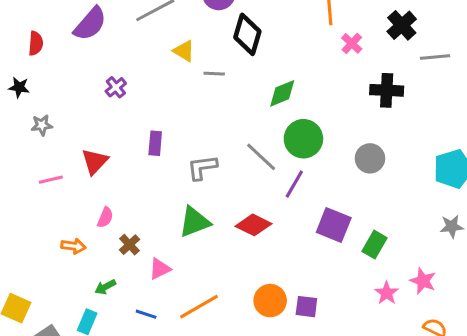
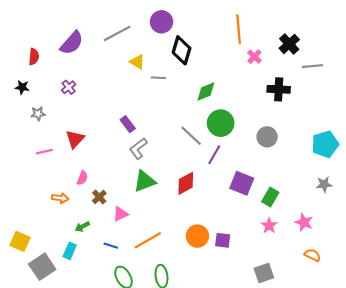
purple cross: (116, 87) -> (69, 87), moved
purple rectangle: (155, 143) -> (128, 124), moved, turned -42
gray L-shape: (202, 167) -> (138, 148), moved, turned -30
red diamond: (253, 225) -> (186, 183), turned -55
pink star: (387, 293) -> (269, 226), moved

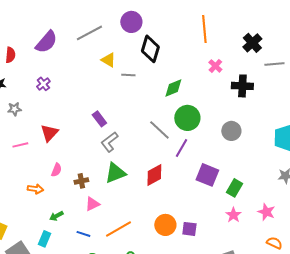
pink cross: (254, 57) -> (215, 66), moved
brown cross: (99, 197) -> (81, 181), moved, turned 32

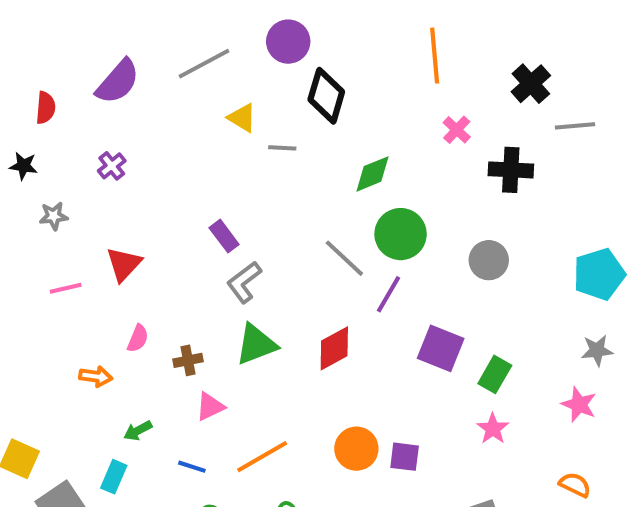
pink star: (266, 212) -> (579, 405), moved

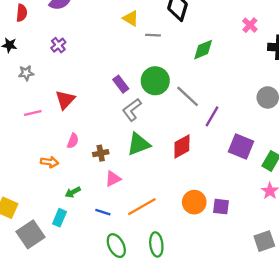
green circle: (401, 234) -> (155, 81), moved

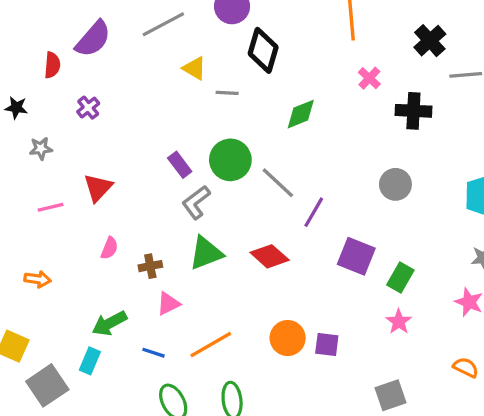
red semicircle: (22, 13) -> (52, 65), moved
red diamond: (182, 146) -> (270, 256), turned 70
orange arrow: (49, 162) -> (38, 279), moved
green arrow: (73, 192) -> (109, 323), size x1.5

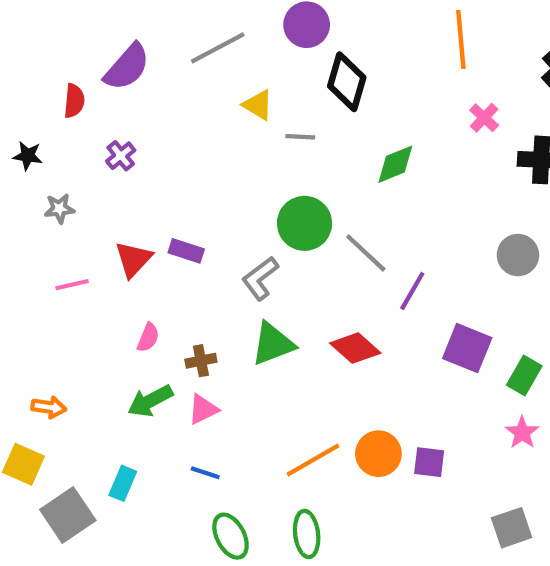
purple rectangle: (180, 165) -> (186, 251), moved, turned -35
orange arrow: (38, 279) -> (49, 407), moved
pink triangle: (168, 304) -> (203, 409), moved
green arrow: (109, 323) -> (150, 401), moved
orange line: (211, 345) -> (313, 460), moved

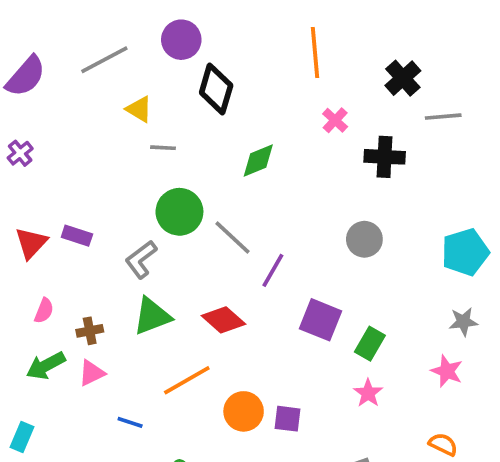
gray line: (300, 137) -> (163, 148), moved
orange line: (313, 460) -> (187, 380), moved
blue line: (205, 473) -> (130, 422), moved

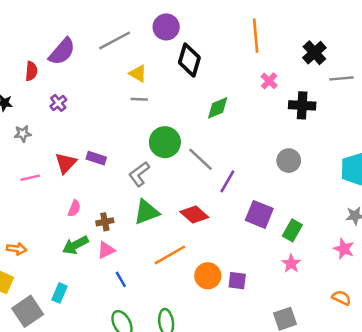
gray line: (163, 148) -> (139, 99), moved
blue line: (130, 422) -> (121, 279), moved, turned 42

